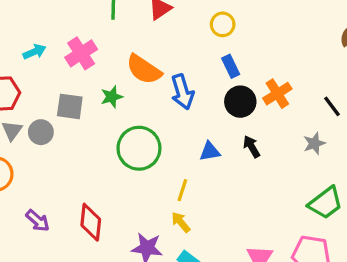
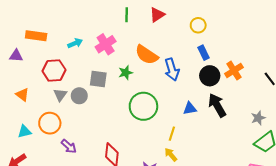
gray star: (314, 143) -> (258, 118), moved
black arrow: (252, 147) -> (217, 105), size x1.6
purple arrow: (38, 221) -> (69, 146), moved

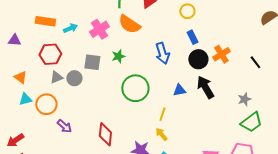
orange rectangle: (36, 36) -> (45, 21), moved
orange semicircle: (147, 55) -> (129, 24), moved
gray triangle: (60, 95) -> (56, 77), turned 32
cyan triangle: (25, 132) -> (25, 99), moved

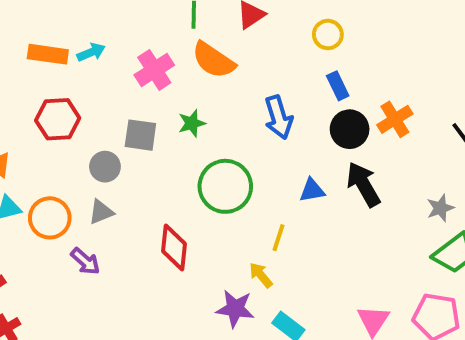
cyan arrow: (70, 28) -> (91, 52), moved
gray triangle: (56, 77) -> (101, 212), moved
red diamond: (105, 134) -> (174, 247), moved
yellow arrow: (161, 134) -> (261, 275), moved

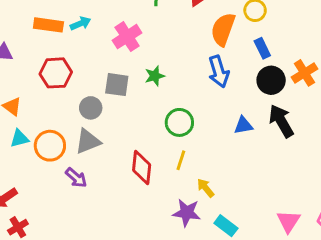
orange semicircle: (213, 60) -> (223, 29), moved, turned 76
green circle: (225, 186) -> (179, 122), size x0.7
gray triangle: (101, 212) -> (88, 141), size x1.4
yellow line: (279, 238) -> (181, 160), moved

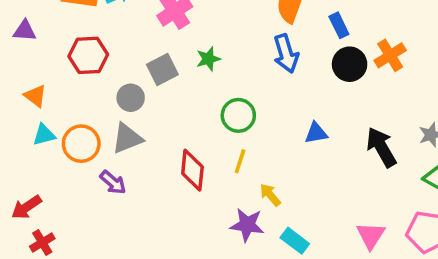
gray square: (117, 85) -> (162, 69), turned -35
black arrow: (281, 121) -> (381, 147), moved
blue triangle: (243, 125) -> (316, 133), moved

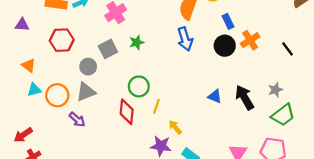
blue rectangle: (339, 25) -> (228, 21), moved
green circle: (238, 115) -> (139, 86), moved
blue triangle: (316, 133) -> (215, 96), moved, turned 32

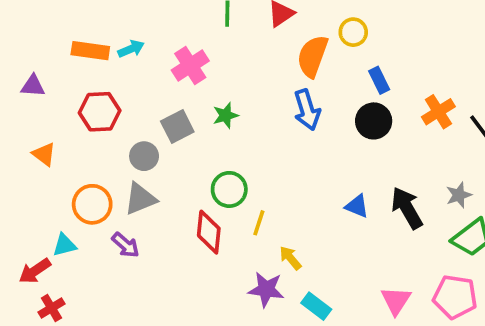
orange cross: (250, 40) -> (438, 112), moved
cyan triangle: (34, 90) -> (64, 245), moved

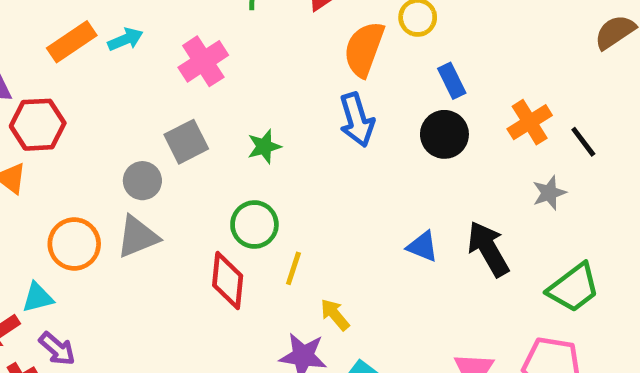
orange rectangle: (90, 51) -> (72, 42), turned -42
red hexagon: (100, 112) -> (38, 125), moved
green star: (225, 115) -> (264, 147), moved
gray star: (459, 195) -> (549, 193), moved
purple arrow: (126, 245) -> (57, 349), moved

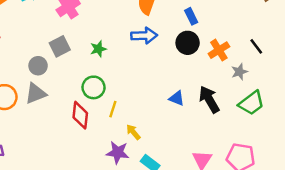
blue arrow: (357, 120) -> (144, 36), turned -75
orange cross: (530, 122) -> (219, 50), moved
green trapezoid: (574, 288) -> (251, 103), moved

